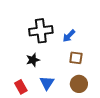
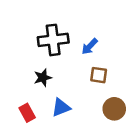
blue triangle: (47, 83) -> (61, 108), turned 35
brown circle: (79, 84) -> (114, 109), moved

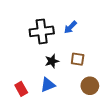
blue arrow: (90, 46) -> (70, 27), moved
black star: (43, 78) -> (52, 61), moved

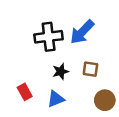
blue arrow: (70, 27) -> (82, 32), size x1.6
red rectangle: (21, 89) -> (25, 92), moved

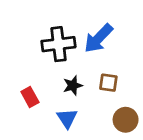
red rectangle: (25, 92) -> (30, 97), moved
blue triangle: (56, 99) -> (67, 118), turned -42

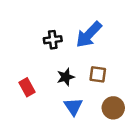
black cross: (58, 44) -> (53, 40), size x0.6
blue triangle: (67, 118) -> (73, 107), moved

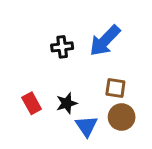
black star: (66, 77) -> (67, 103), moved
brown circle: (113, 108) -> (122, 117), moved

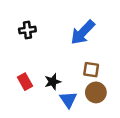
black cross: (62, 47) -> (27, 30), moved

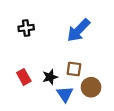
brown square: (91, 70) -> (74, 69), moved

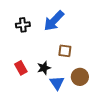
blue arrow: (78, 30) -> (54, 21), moved
brown square: (74, 69) -> (65, 51), moved

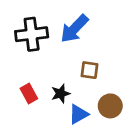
black cross: (23, 25) -> (32, 34), size x1.6
blue triangle: (57, 83) -> (78, 114), turned 35

